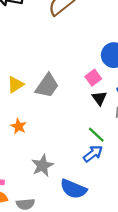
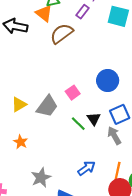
pink square: (93, 78) -> (73, 93), moved
green line: (96, 135) -> (78, 124), moved

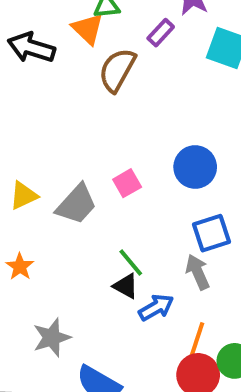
brown semicircle: (62, 33) -> (117, 70), turned -30
black triangle: (94, 119) -> (126, 286), moved, turned -32
green line: (78, 124) -> (131, 263), moved
blue arrow: (87, 168) -> (156, 307), moved

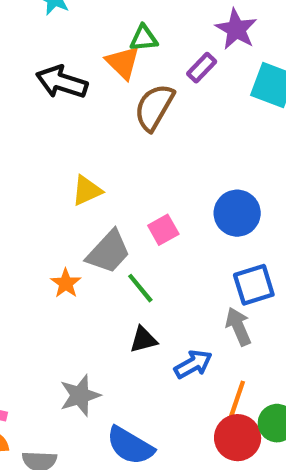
yellow triangle: (24, 196) -> (87, 191), moved
green line: (131, 263) -> (140, 288), moved
orange star: (20, 267) -> (66, 283), moved
black triangle: (126, 286) -> (143, 340), moved, turned -44

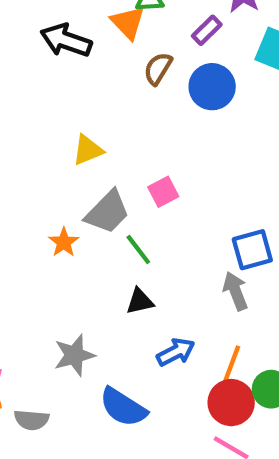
brown semicircle: (154, 107) -> (158, 69), size x0.7
blue circle: (237, 213) -> (212, 87), moved
blue arrow: (193, 364) -> (176, 352), moved

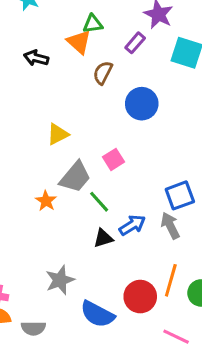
black arrow: (66, 40) -> (36, 58), size x0.7
blue circle: (212, 87) -> (142, 104), moved
blue arrow: (176, 352) -> (132, 225), moved
red circle: (231, 403) -> (140, 297), moved

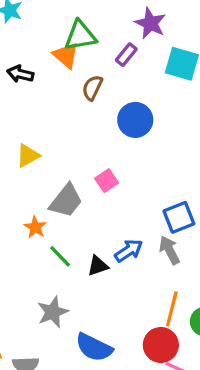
green triangle: (93, 24) -> (80, 36), size x1.5
yellow triangle: (58, 134) -> (28, 156), moved
green line: (99, 202) -> (60, 256), moved
red circle: (140, 297) -> (161, 345), moved

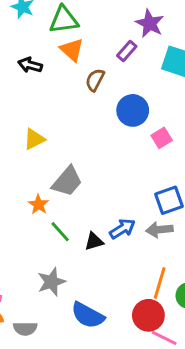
green triangle: (80, 36) -> (64, 20), moved
pink square: (107, 181) -> (162, 138), moved
gray arrow: (169, 250) -> (159, 230), turned -70

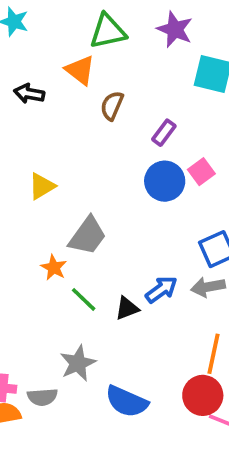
green triangle: (64, 20) -> (108, 31), moved
purple rectangle: (127, 51) -> (164, 133), moved
blue circle: (133, 110) -> (165, 181), moved
gray semicircle: (25, 329) -> (42, 397), moved

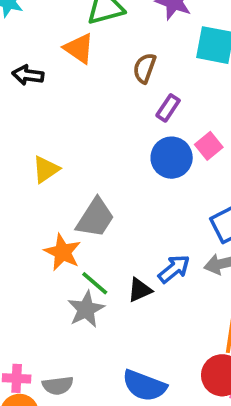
brown semicircle: (112, 106) -> (145, 68), moved
orange star: (54, 268) -> (63, 252), size x1.4
gray star: (78, 363) -> (86, 309), moved

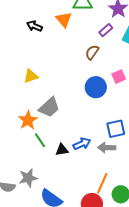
brown semicircle: (145, 68) -> (92, 52), moved
purple rectangle: (168, 108) -> (106, 30), moved
pink square: (209, 146) -> (119, 77), moved
gray star: (86, 309) -> (28, 178), moved

